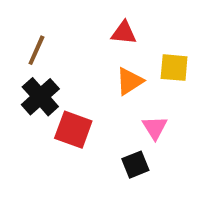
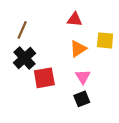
pink triangle: (155, 128) -> (83, 77), moved
red square: (73, 130) -> (44, 78), turned -30

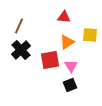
red square: (44, 78) -> (50, 60), moved

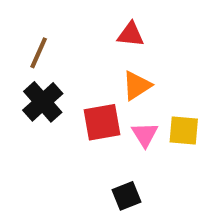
yellow square: (90, 35) -> (184, 130), moved
black square: (70, 85) -> (126, 196), moved

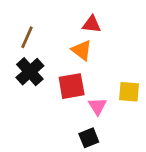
orange triangle: (137, 86) -> (82, 50), moved, turned -50
pink triangle: (145, 135) -> (97, 106), moved

